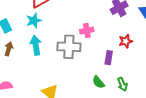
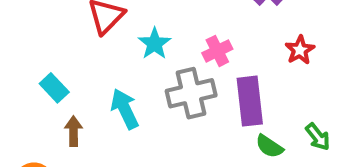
cyan star: (34, 21) -> (155, 44), moved
purple rectangle: (109, 58) -> (250, 101), moved, size x1.6

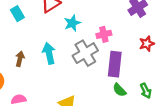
cyan rectangle: (54, 88) -> (17, 14), moved
gray cross: (191, 93) -> (85, 53), turned -30

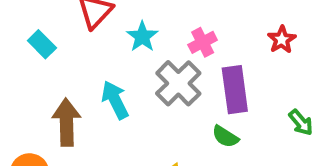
brown arrow: (20, 59) -> (66, 122), size x1.6
green semicircle: (119, 90) -> (225, 137), moved

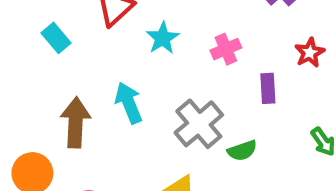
gray cross: (178, 83) -> (199, 124), moved
purple rectangle: (235, 90) -> (268, 88), moved, size x0.6
green semicircle: (225, 137) -> (242, 151), turned -56

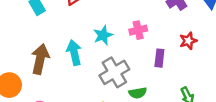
cyan star: (163, 38) -> (103, 35), moved

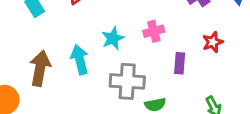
gray cross: (114, 72) -> (127, 81), turned 36

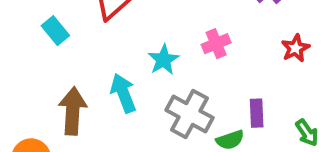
purple rectangle: (180, 63) -> (257, 113), moved
gray cross: (127, 81) -> (189, 114), turned 32

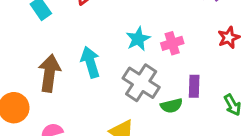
pink cross: (216, 44) -> (172, 43), moved
cyan star: (163, 60) -> (138, 39), moved

